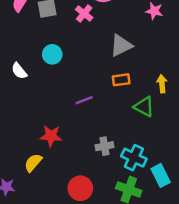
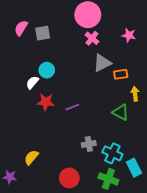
pink cross: (84, 14) -> (92, 38), moved
white semicircle: (19, 71) -> (32, 82), moved, turned 80
orange rectangle: (121, 80) -> (121, 74), moved
red star: (51, 136) -> (46, 102), moved

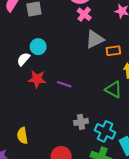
purple line: (72, 107) -> (64, 84), turned 40
yellow semicircle: (31, 157) -> (22, 136), turned -49

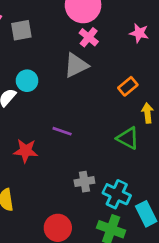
gray triangle: (95, 39) -> (76, 65), moved
orange rectangle: (113, 51) -> (128, 86), turned -32
red star: (37, 79) -> (26, 151), moved

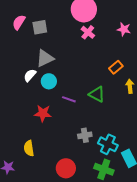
gray triangle: (76, 65) -> (45, 58), moved
cyan circle: (27, 81) -> (49, 81), moved
green triangle: (128, 138) -> (97, 94), moved

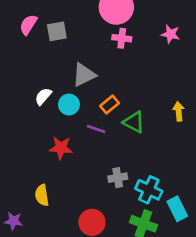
pink cross: (88, 32) -> (122, 38), turned -32
gray triangle: (45, 58) -> (84, 75), moved
orange rectangle: (116, 67) -> (110, 105), moved

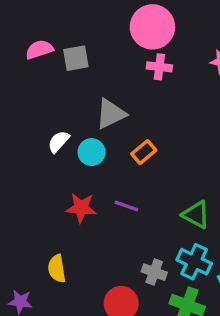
pink semicircle: (28, 25) -> (39, 49), turned 40
green triangle: (134, 122) -> (196, 215), moved
purple line: (96, 129) -> (126, 206), moved
gray cross: (118, 178) -> (154, 272), moved, turned 30

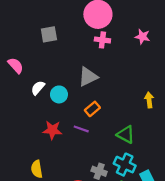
pink semicircle: (39, 49) -> (16, 66), moved, turned 66
gray triangle: (111, 114) -> (88, 77), moved
orange rectangle: (144, 152) -> (92, 109), moved

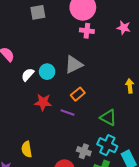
gray square: (49, 34) -> (38, 12), moved
cyan circle: (59, 94) -> (47, 72), moved
red star: (52, 130) -> (43, 102), moved

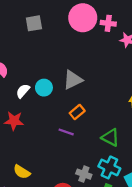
pink cross: (87, 31) -> (108, 23), moved
red star: (43, 102) -> (14, 121), moved
yellow semicircle: (27, 149) -> (22, 172), turned -49

